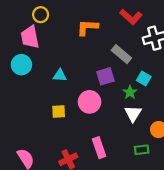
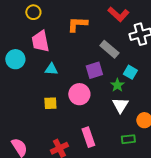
pink trapezoid: (30, 37) -> (40, 41), moved

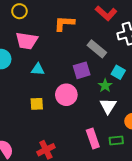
pink trapezoid: (40, 41) -> (27, 41), turned -70
pink rectangle: (88, 137) -> (93, 139), moved

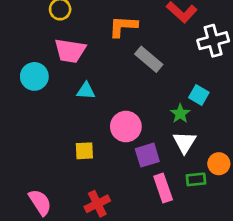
gray rectangle: (97, 49) -> (149, 59), moved
purple square: (82, 70) -> (147, 155), moved
yellow square: (37, 104) -> (84, 151), moved
green rectangle: (116, 141) -> (196, 179), moved

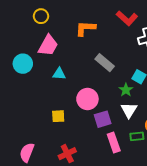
pink trapezoid: (70, 51) -> (48, 45), turned -70
gray rectangle: (149, 59) -> (105, 63), moved
pink semicircle: (40, 202) -> (27, 153), turned -126

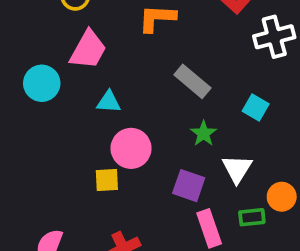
green star: (126, 90) -> (204, 133), moved
pink circle: (87, 99) -> (131, 148), moved
purple square: (103, 119) -> (189, 186), turned 36

